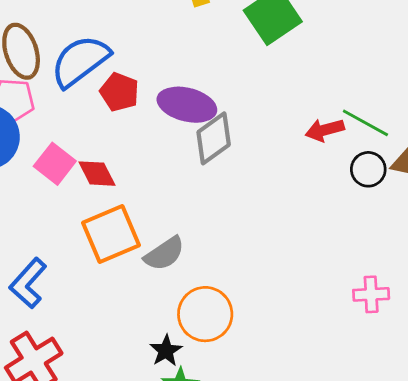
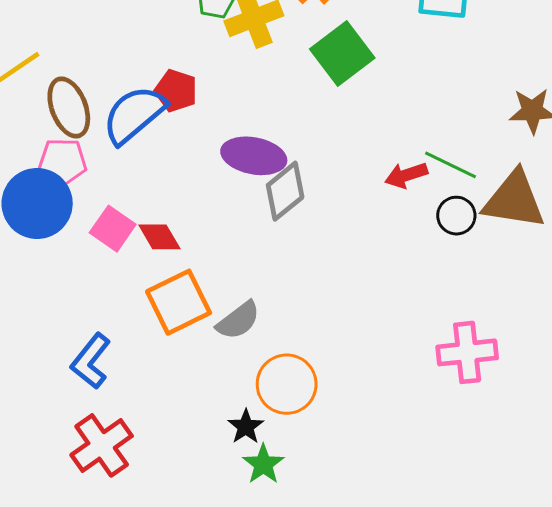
red pentagon: (119, 92) -> (176, 91), moved
pink cross: (371, 294) -> (467, 352), size x1.5

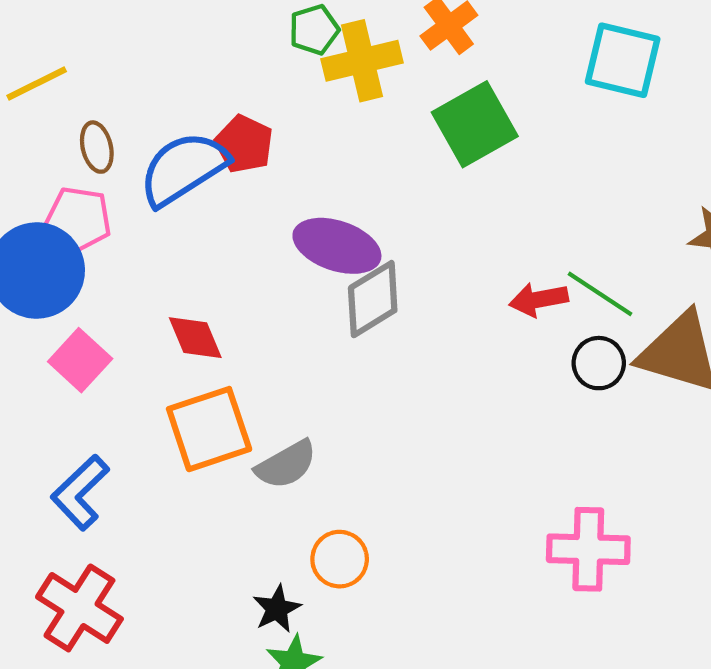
brown ellipse: (69, 107) -> (97, 147), size x0.6
pink square: (113, 229) -> (80, 360), moved
orange circle: (287, 384) -> (340, 559), size x0.7
red cross: (102, 445) -> (79, 608), turned -30

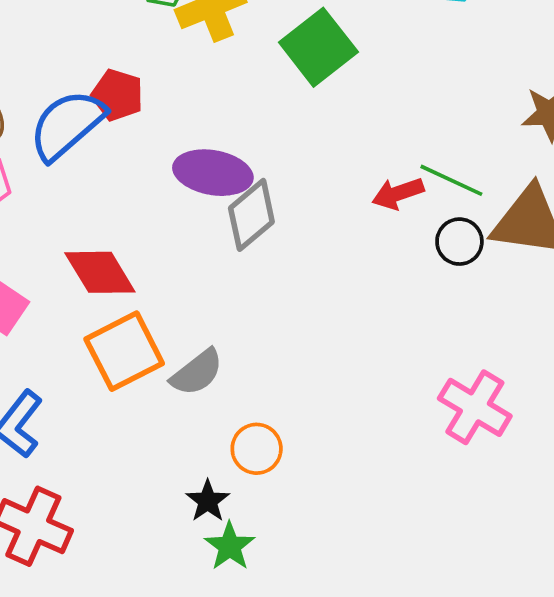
red diamond: (195, 338) -> (100, 272), size x1.4
pink cross: (588, 549) -> (475, 407), turned 38

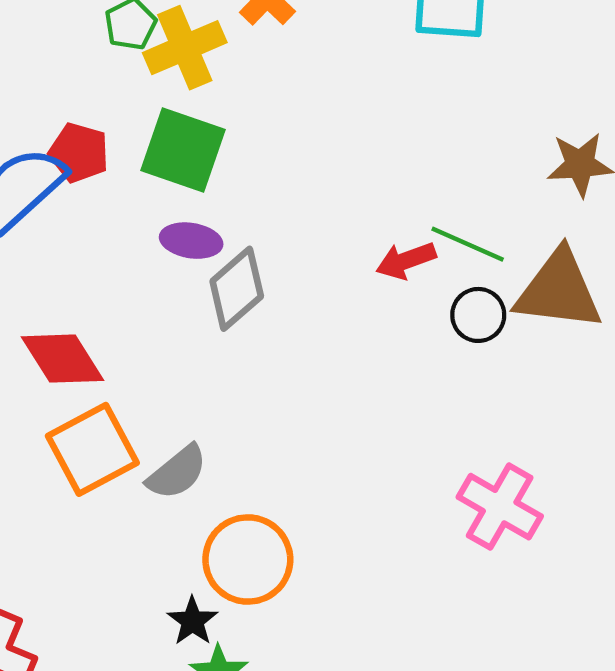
green square: (318, 47) -> (183, 150), moved, turned -32
purple ellipse: (213, 173) -> (191, 241), size x0.7
orange circle: (257, 449) -> (248, 560), size x1.5

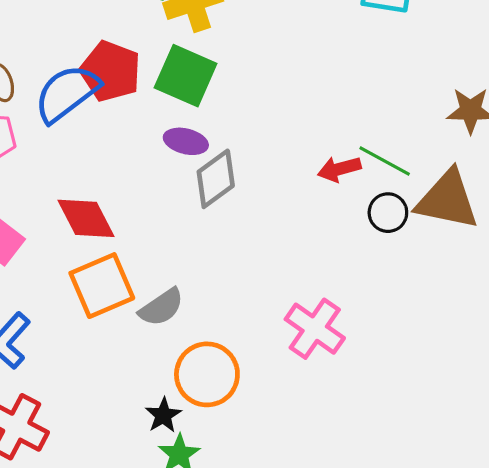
red pentagon: (79, 153) -> (110, 71), size x1.4
pink cross: (500, 507) -> (315, 329), moved

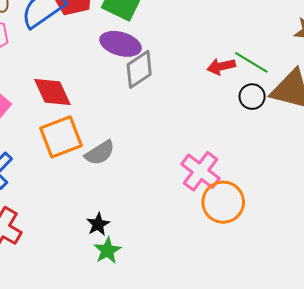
purple ellipse: (186, 141) -> (121, 44), size x1.4
orange circle: (207, 374) -> (223, 202), moved

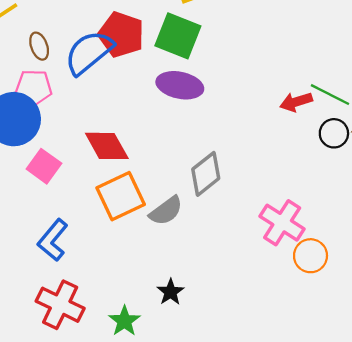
gray diamond: (139, 69) -> (206, 174), moved
orange circle: (223, 202) -> (311, 256), size x0.7
green star: (107, 251) -> (124, 321), moved

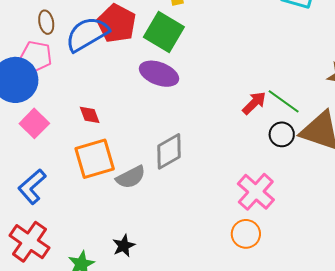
red arrow: (296, 102) -> (254, 103), turned 144
red diamond: (107, 146) -> (90, 115), size x0.6
pink cross: (282, 223) -> (256, 192), moved

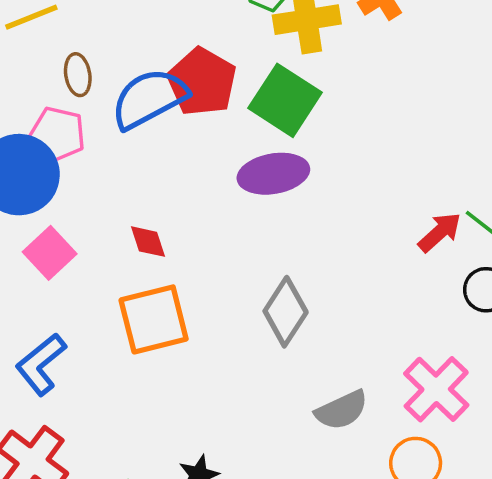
purple ellipse: (159, 74) -> (273, 174), turned -33
gray diamond: (169, 151) -> (286, 312), turned -30
gray semicircle: (131, 177) -> (342, 410), moved

